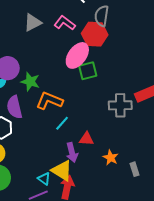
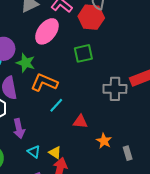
pink ellipse: (77, 55) -> (47, 31), moved
purple arrow: (72, 152) -> (19, 129), moved
yellow triangle: (62, 171) -> (55, 153), size x0.6
cyan triangle: (44, 179) -> (34, 152), moved

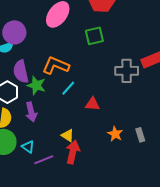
green star: (26, 63) -> (36, 85), moved
orange star: (104, 141) -> (115, 134), moved
cyan triangle: (34, 152) -> (28, 147), moved

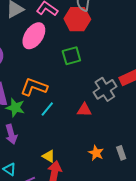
gray cross: (127, 71) -> (105, 89), turned -30
red triangle: (92, 104) -> (84, 110), moved

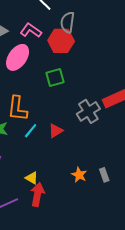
orange L-shape: (34, 87) -> (17, 109), turned -104
red triangle: (84, 110) -> (56, 131), moved, turned -35

